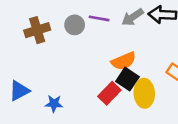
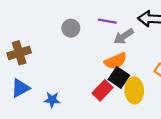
gray arrow: (133, 17) -> (124, 36), moved
purple line: (99, 18) -> (107, 21), moved
brown cross: (37, 30) -> (19, 53), moved

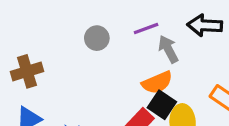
purple line: (107, 21) -> (146, 29), turned -30
gray arrow: (124, 36) -> (168, 49), turned 96

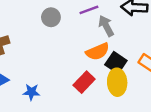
black square: (162, 105) -> (116, 63), moved

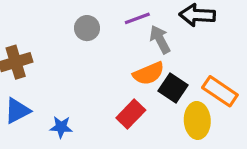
yellow ellipse: (117, 82) -> (197, 120), moved

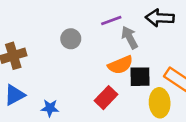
gray circle: (87, 28) -> (71, 39), moved
black square: (173, 88) -> (140, 77), turned -35

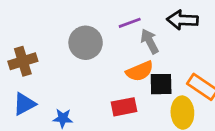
gray circle: (71, 39) -> (86, 43), size x1.5
red rectangle: (106, 98) -> (124, 107), turned 35

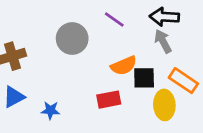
purple line: (130, 23) -> (114, 20), turned 55
gray arrow: (150, 41) -> (163, 41), moved

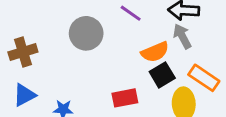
orange semicircle: (124, 66) -> (155, 52), moved
black square: (144, 78) -> (162, 75), turned -30

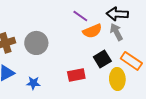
gray circle: (86, 33) -> (36, 43), moved
orange semicircle: (155, 52) -> (92, 31), moved

